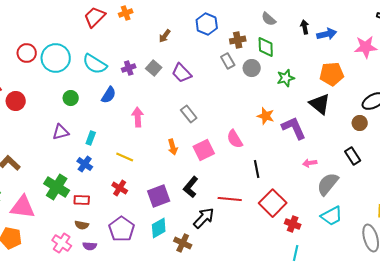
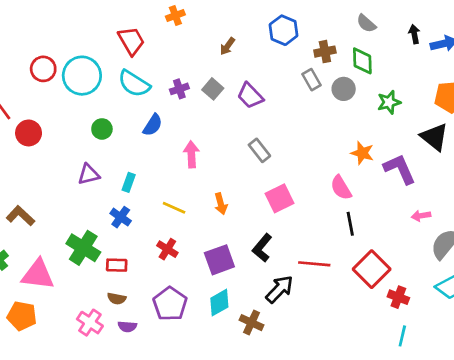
red trapezoid: (95, 17) -> (131, 41), moved, turned 105
pink semicircle: (235, 139) -> (341, 188), moved
orange arrow: (173, 147) -> (221, 204), moved

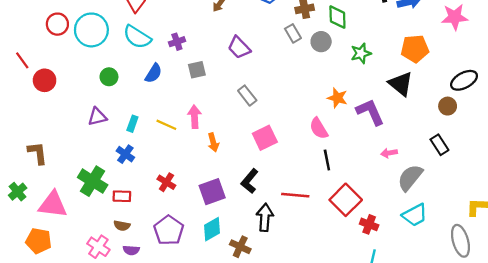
gray square: (213, 89) -> (197, 70), moved, turned 36
pink arrow: (191, 154) -> (195, 117), moved
yellow line: (174, 208) -> (166, 125), moved
brown L-shape: (21, 216) -> (37, 153), turned 40
black arrow: (280, 289) -> (265, 217), turned -40

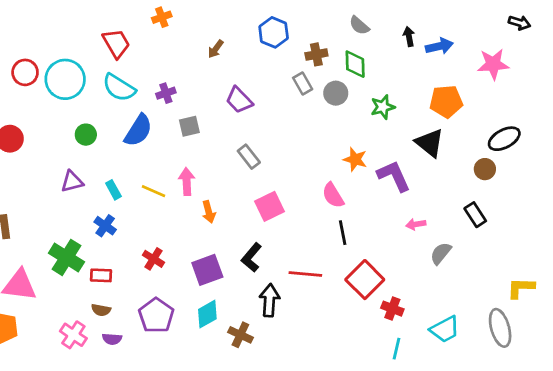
blue semicircle: (153, 73) -> (138, 130), size x1.4
cyan rectangle: (132, 124) -> (113, 190), turned -49
gray semicircle: (410, 178) -> (441, 253), size x0.7
cyan trapezoid: (415, 215) -> (445, 329), moved

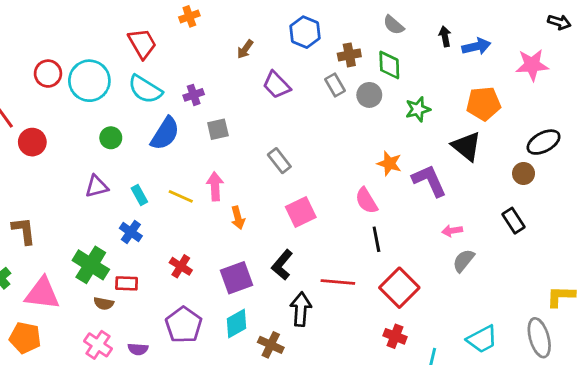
purple trapezoid: (239, 100) -> (276, 85), moved
gray semicircle: (441, 253) -> (464, 261), moved
red cross: (392, 309) -> (395, 336), moved
brown semicircle: (101, 310) -> (104, 303), moved

